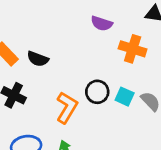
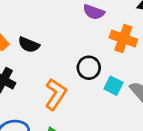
black circle: (97, 92) -> (89, 68), moved

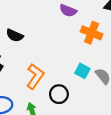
black circle: (89, 68) -> (59, 94), moved

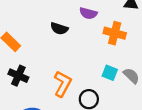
black semicircle: (15, 35) -> (59, 29), moved

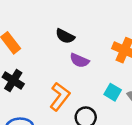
purple semicircle: (88, 13) -> (79, 60), moved

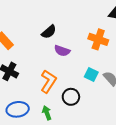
black semicircle: (65, 36) -> (49, 32), turned -63

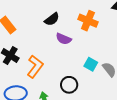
orange cross: (98, 39) -> (88, 21), moved
orange L-shape: (48, 81) -> (35, 67), moved

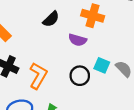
purple semicircle: (64, 39) -> (78, 40), moved
black circle: (69, 85) -> (80, 76), moved

